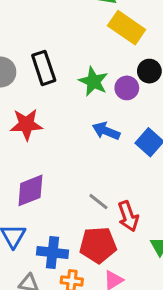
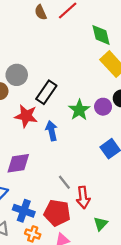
black rectangle: (44, 68) -> (46, 92), moved, turned 40
green star: (93, 82) -> (79, 110), moved
blue arrow: (106, 131) -> (52, 131), moved, turned 42

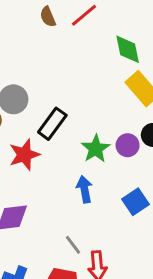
red star: (26, 116) -> (24, 155), turned -30
blue arrow: (52, 131) -> (85, 189), moved

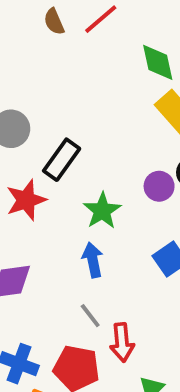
green star: (96, 149) -> (102, 211), moved
blue arrow: (85, 189) -> (93, 260), moved

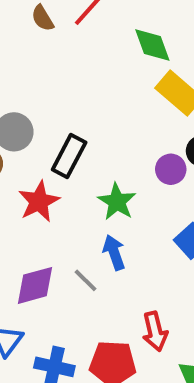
gray line: (90, 316) -> (86, 280), moved

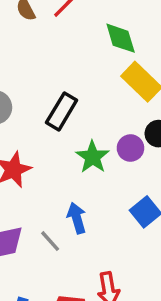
black rectangle: (69, 156) -> (62, 111), moved
green star: (117, 202) -> (93, 157), moved

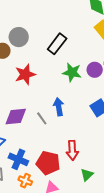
green star: (93, 157) -> (72, 72), turned -30

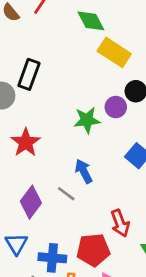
black rectangle: (57, 44) -> (29, 74), moved
purple diamond: (16, 116) -> (31, 202), turned -30

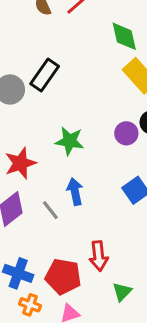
green star: (87, 120) -> (70, 141), moved
red star: (26, 142) -> (20, 163), moved

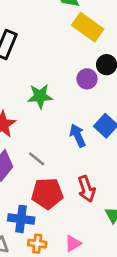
blue arrow: (75, 192) -> (78, 136), moved
red pentagon: (63, 276) -> (47, 193), moved

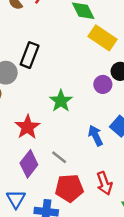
green star: (40, 96) -> (61, 101), turned -30

